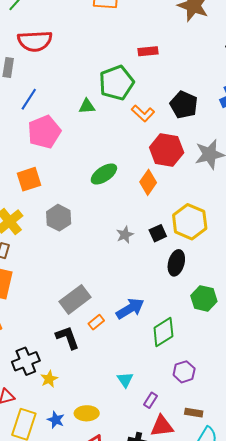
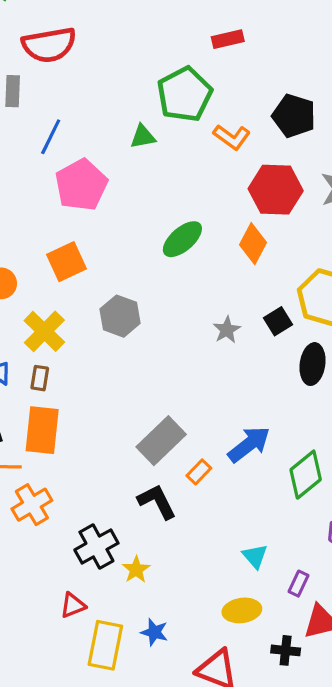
yellow ellipse: (87, 413) -> (242, 610), moved

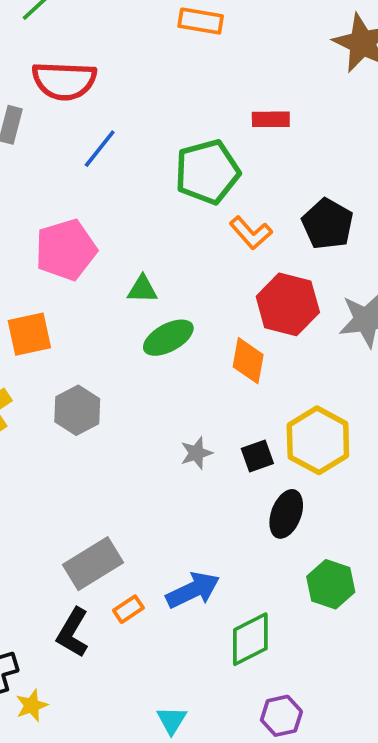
blue line: (51, 137) -> (100, 149), moved
green triangle: (143, 137) -> (142, 289), moved
orange diamond: (253, 244) -> (248, 361), turned -30
black L-shape: (157, 502) -> (73, 633), turned -135

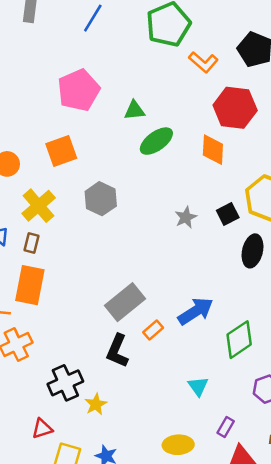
cyan triangle: (172, 720) -> (198, 386), moved

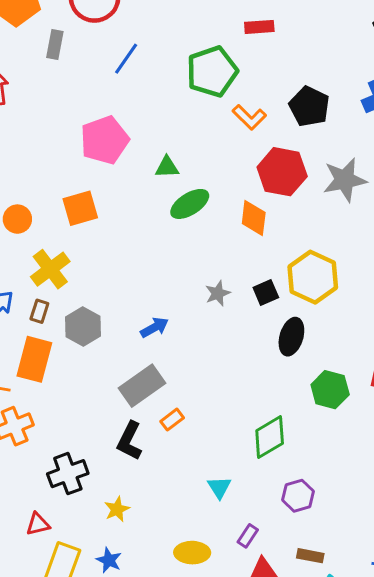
gray hexagon: (101, 199) -> (83, 326), moved
blue arrow: (196, 311) -> (154, 327), moved, size x0.7
yellow star: (96, 404) -> (117, 509), moved

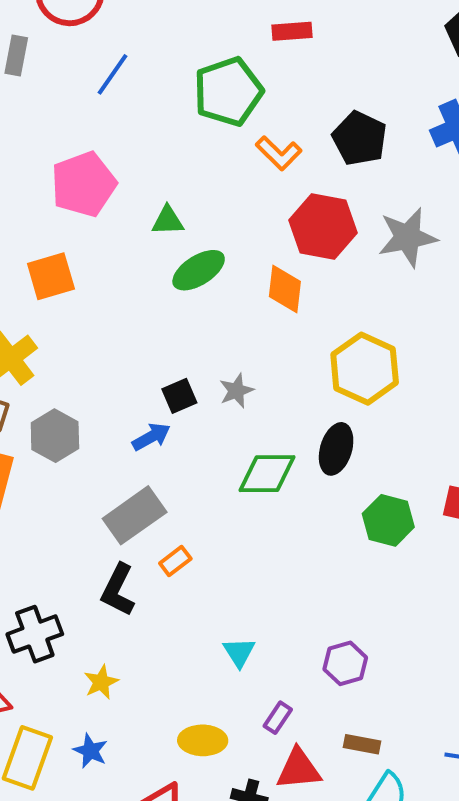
black square: (266, 293) -> (179, 396), moved
green diamond: (270, 437) -> (267, 474), moved, turned 30

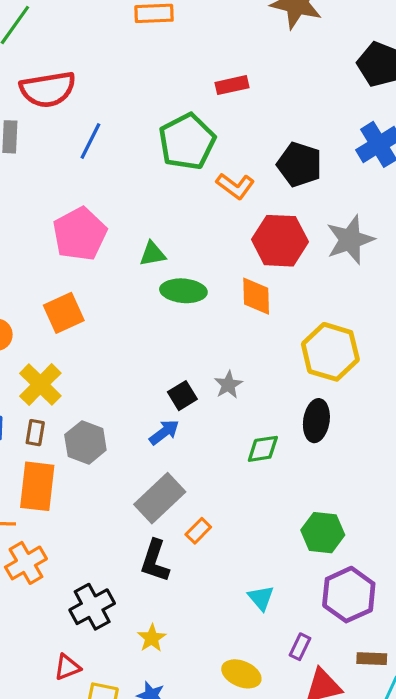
green ellipse: (199, 270) -> (183, 291), turned 45
green diamond: (267, 474) -> (263, 449), size x0.7
green hexagon: (388, 520) -> (323, 533), moved
purple hexagon: (345, 663) -> (349, 595), size x1.5
yellow ellipse: (203, 740) -> (241, 674), turned 30

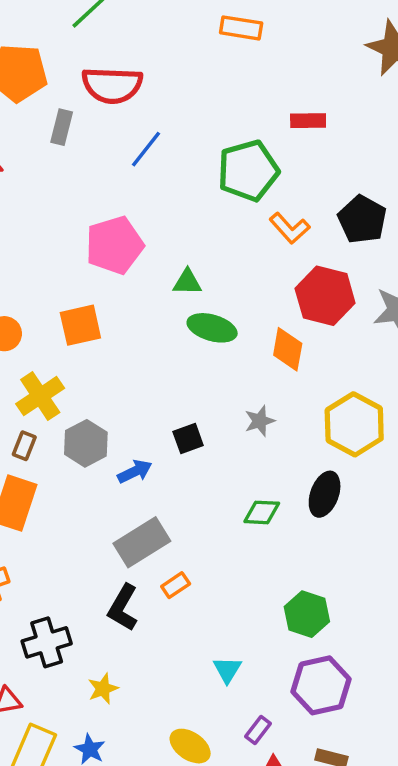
gray star: (228, 385) -> (260, 421), moved
blue arrow: (164, 432) -> (135, 471), moved
gray hexagon: (85, 442) -> (86, 443), moved

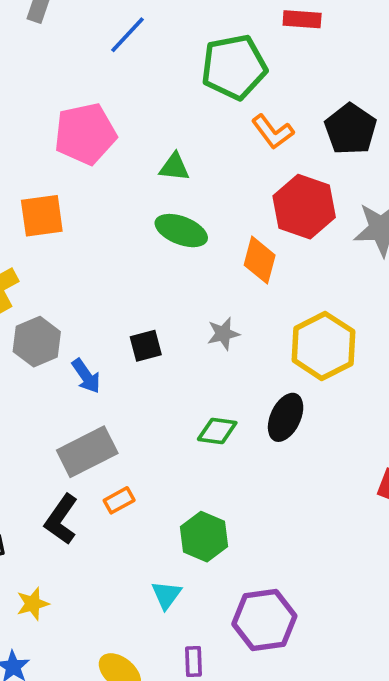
green triangle: (187, 282) -> (174, 167), moved
blue arrow: (135, 471) -> (86, 376), turned 76
green hexagon: (307, 614) -> (204, 537), moved
purple rectangle: (258, 730) -> (193, 662), turned -44

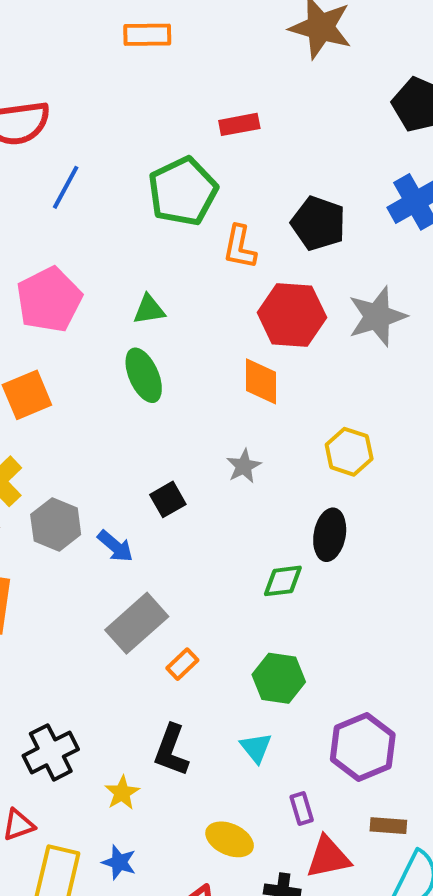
orange L-shape: (273, 132) -> (240, 247), turned 63
green ellipse: (181, 231) -> (144, 375), moved, turned 60
yellow hexagon: (323, 346) -> (349, 452), size x0.7
green diamond: (217, 431) -> (283, 581), moved
black L-shape: (61, 519) -> (171, 750), moved

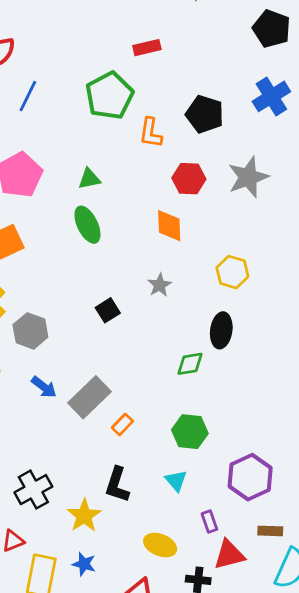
red hexagon: (292, 315) -> (189, 179), size x0.7
blue arrow: (115, 546) -> (44, 387), moved
yellow star: (122, 793) -> (84, 516), size x1.4

